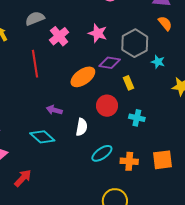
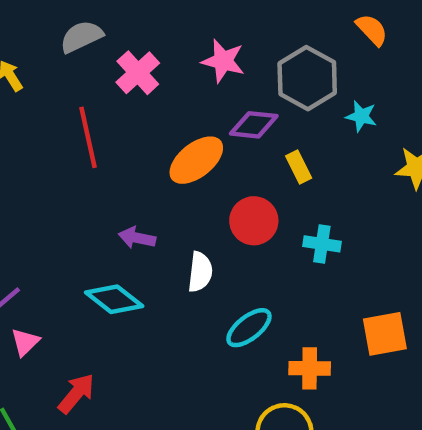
orange cross: (129, 161) -> (310, 368), moved

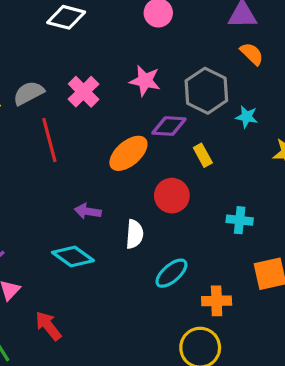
gray semicircle: (81, 37) -> (29, 93), moved
cyan cross: (322, 244) -> (240, 220), moved
red arrow: (76, 393) -> (48, 326), turned -76

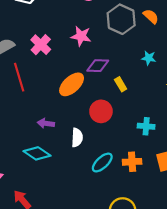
gray hexagon: (206, 91) -> (121, 19), moved
orange cross: (217, 301) -> (132, 162), moved

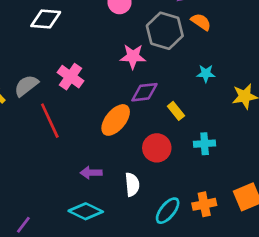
pink star: (81, 36) -> (133, 56), moved
cyan cross: (146, 126) -> (205, 144), moved

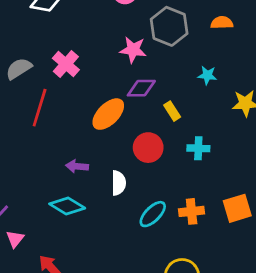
orange semicircle: (201, 22) -> (222, 23), moved, turned -42
red line: (50, 121) -> (40, 108), turned 36

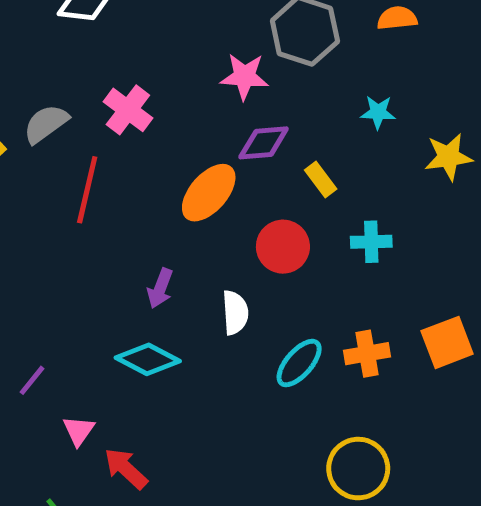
purple arrow: (77, 166) -> (160, 288), turned -70
pink triangle: (15, 239) -> (79, 431), moved

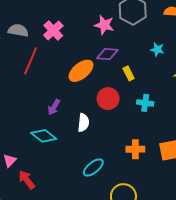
gray semicircle: (46, 124) -> (18, 30), turned 36
cyan ellipse: (299, 363) -> (93, 167), moved

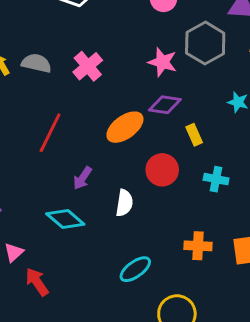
red line: (31, 61) -> (50, 133), moved

